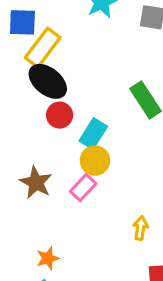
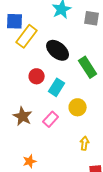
black ellipse: (48, 81) -> (58, 50), moved
yellow circle: (95, 161) -> (78, 107), moved

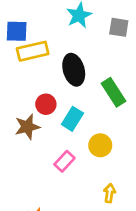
yellow rectangle: (27, 36) -> (33, 51), turned 40
black ellipse: (58, 50) -> (74, 70), turned 35
brown star: (23, 116) -> (27, 127), moved, turned 30

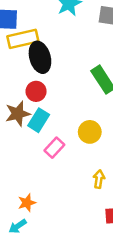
black ellipse: (74, 70) -> (40, 57), moved
cyan rectangle: (72, 119) -> (39, 120), moved

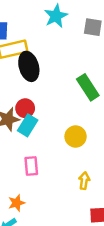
red circle: (36, 91) -> (25, 108), moved
pink rectangle: (54, 148) -> (31, 166), moved, turned -48

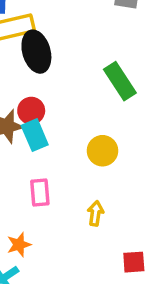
cyan rectangle: (28, 125) -> (35, 135), turned -55
yellow arrow: (84, 181) -> (96, 213), moved

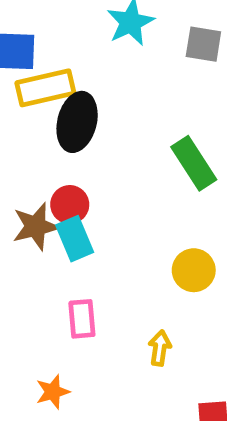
black ellipse: (36, 52) -> (77, 122), turned 30
yellow circle: (102, 151) -> (194, 270), moved

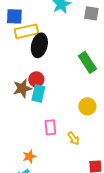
cyan rectangle: (75, 239) -> (38, 93), turned 36
pink rectangle: (82, 319) -> (50, 127), moved
yellow arrow: (160, 348) -> (73, 138), turned 136

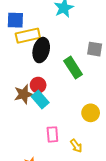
gray square: (91, 13) -> (95, 49), moved
green rectangle: (87, 62) -> (73, 68), moved
cyan rectangle: (38, 93) -> (40, 99), turned -54

